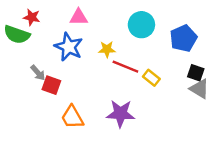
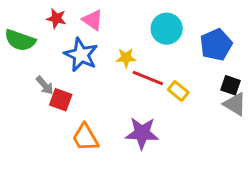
red star: (32, 17) -> (56, 18), moved
pink triangle: (79, 17) -> (93, 20), turned 36

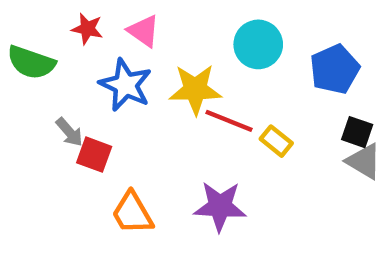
yellow star: (126, 58) -> (195, 89), size x1.6

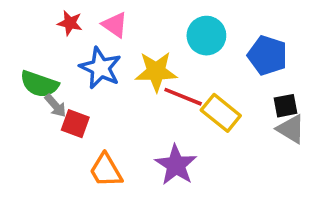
green semicircle: (31, 62) -> (39, 84), moved
blue pentagon: (335, 69) -> (268, 55), turned -30
black square: (357, 132) -> (286, 106), turned -30
yellow rectangle: (276, 141) -> (221, 113), size x1.5
purple star: (220, 206) -> (176, 165), turned 30

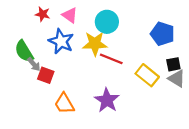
cyan circle: (206, 36) -> (107, 22), moved
green semicircle: (39, 84) -> (24, 51), turned 40
yellow rectangle: (221, 113) -> (147, 75), moved

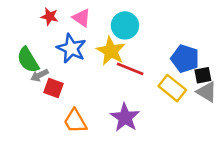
blue pentagon: (162, 34) -> (185, 59), moved
yellow star: (95, 44) -> (111, 51), turned 30
gray arrow: (34, 64) -> (39, 75), turned 104

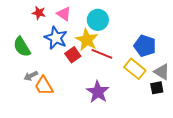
gray arrow: (39, 75) -> (31, 76), moved
black square: (203, 75) -> (157, 88), moved
red square: (53, 88) -> (73, 55), moved, turned 35
orange trapezoid: (75, 121) -> (44, 86), moved

